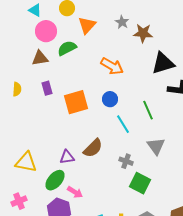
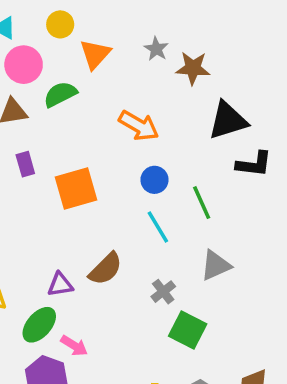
blue circle: (110, 99) -> (154, 180), moved
gray triangle: (156, 146) -> (216, 265), turned 42
gray cross: (126, 161) -> (163, 292), turned 32

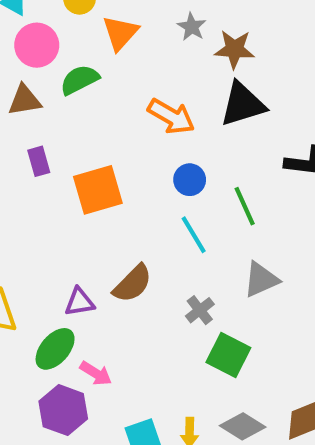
black triangle: (228, 120) -> (243, 104), moved

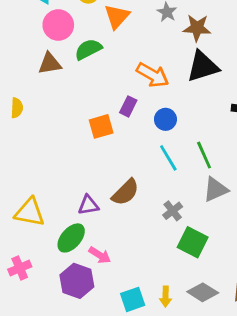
purple rectangle: (39, 161) -> (128, 106), moved, turned 42
orange square: (98, 190) -> (101, 126), size x0.7
green line: (245, 206) -> (204, 155), moved

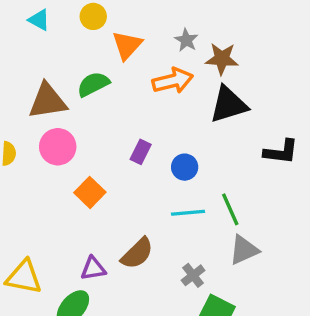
pink circle: (58, 25) -> (58, 147), moved
brown triangle: (50, 64) -> (48, 101), size x1.4
orange arrow: (153, 75) -> (173, 81), moved, turned -44
orange square: (101, 126) -> (90, 192), moved, turned -30
cyan line: (168, 158) -> (188, 213), turned -64

